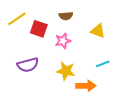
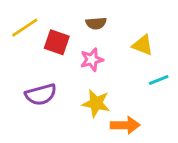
cyan line: (103, 64) -> (159, 80), moved

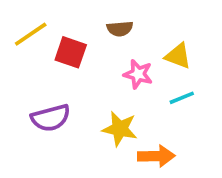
pink star: (92, 60) -> (138, 74), moved, turned 30
cyan line: (159, 80) -> (182, 98), moved

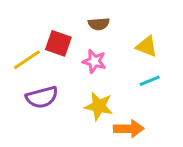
yellow line: (31, 34) -> (27, 60), moved
pink star: (138, 74) -> (94, 61), moved

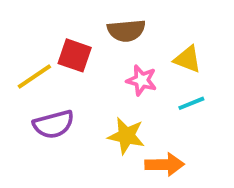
brown semicircle: (99, 24) -> (126, 31), size x1.4
pink star: (94, 61) -> (142, 80), moved

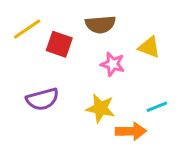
yellow line: (34, 76) -> (27, 29), moved
cyan line: (191, 103) -> (157, 107), moved

